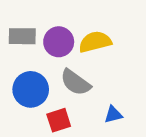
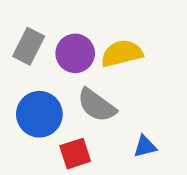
gray rectangle: (22, 36) -> (29, 46), turned -64

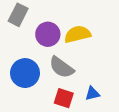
gray rectangle: (29, 46) -> (18, 15), moved
red square: (75, 154) -> (64, 98), moved, turned 36

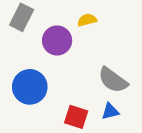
yellow semicircle: (77, 34) -> (87, 20), moved, size x0.6
gray semicircle: (62, 67) -> (113, 80), moved

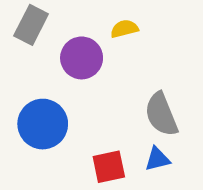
gray semicircle: (113, 80) -> (161, 114), turned 32
red square: (76, 117) -> (109, 167), turned -30

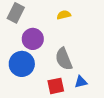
purple circle: (82, 58) -> (33, 39), moved
gray semicircle: (161, 114) -> (64, 59), moved

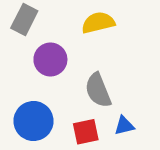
yellow semicircle: (64, 15) -> (98, 23), size x1.5
blue circle: (22, 64) -> (34, 121), moved

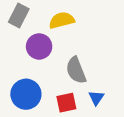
yellow semicircle: (98, 23) -> (62, 20), moved
blue triangle: (124, 126) -> (96, 98), turned -42

